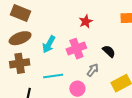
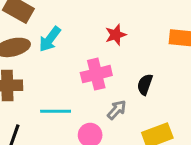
cyan arrow: (49, 44) -> (50, 39), moved
black semicircle: (109, 51) -> (145, 84), turned -120

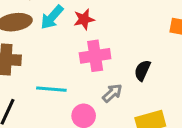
red star: (116, 35) -> (84, 19), moved

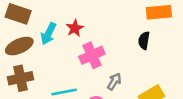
black semicircle: (142, 70) -> (144, 41), moved

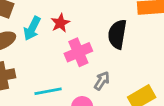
black semicircle: (144, 41) -> (117, 34), moved, size x1.5

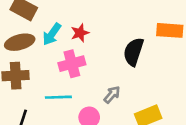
pink cross: (78, 52) -> (72, 64), moved

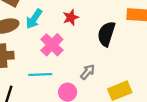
red star: (80, 33) -> (71, 17), moved
pink cross: (72, 64) -> (52, 45), turned -30

